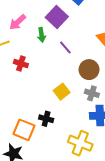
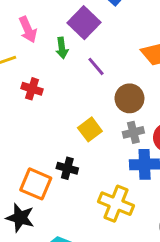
pink arrow: (18, 22) -> (28, 30), turned -72
gray cross: (92, 93) -> (133, 132), turned -32

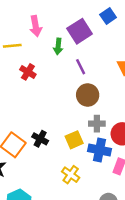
brown circle: (129, 98) -> (88, 95), moved
yellow square: (90, 129) -> (74, 140), moved
yellow cross: (116, 204) -> (71, 175), size x0.7

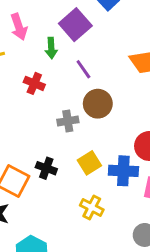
red cross: (28, 72) -> (34, 83), moved
gray cross: (97, 124) -> (68, 121), moved

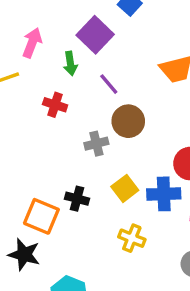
pink arrow: (19, 27) -> (32, 43), turned -135

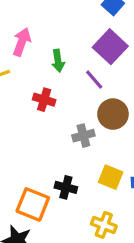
purple square: (95, 35) -> (110, 47), moved
yellow square: (125, 188) -> (111, 177), turned -30
yellow cross: (132, 238) -> (104, 225), moved

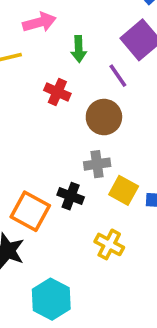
pink arrow: (22, 42) -> (39, 22), turned 48
brown circle: (113, 114) -> (104, 117), moved
gray cross: (83, 136) -> (97, 164), moved

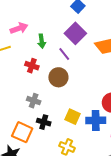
gray cross: (97, 164) -> (34, 101), moved, turned 32

